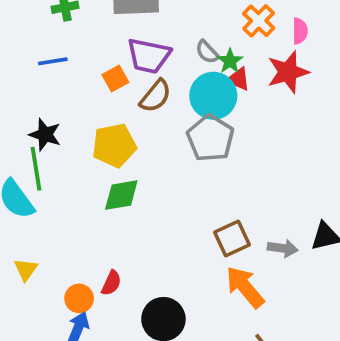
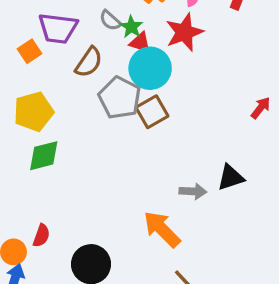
brown semicircle: (155, 96) -> (89, 62), moved
cyan circle: (213, 96) -> (150, 68), moved
brown square: (232, 238) -> (152, 112), moved

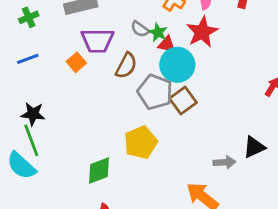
yellow pentagon: (34, 112) -> (141, 142), moved
green diamond: (44, 156) -> (99, 171), moved

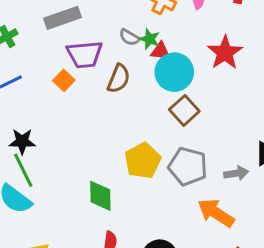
red star: (202, 32) -> (225, 53), moved
gray pentagon: (155, 92) -> (188, 166), moved
green diamond: (99, 171) -> (100, 196), turned -64

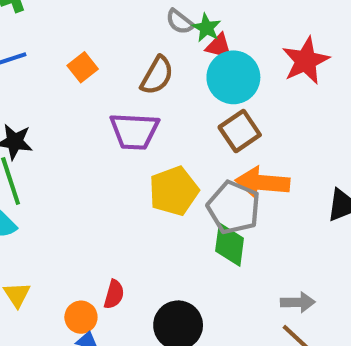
purple trapezoid: (85, 54) -> (134, 131), moved
gray arrow: (236, 173) -> (298, 302), moved
green diamond: (100, 196) -> (230, 245), moved
orange arrow: (216, 213) -> (263, 183), moved, turned -36

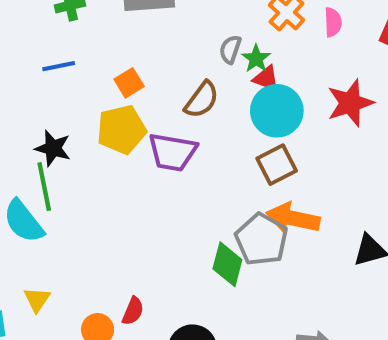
gray semicircle: (180, 22) -> (230, 49), turned 64
yellow pentagon: (174, 191) -> (121, 130), moved
green diamond: (230, 245) -> (227, 264), moved

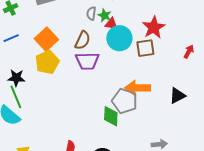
orange square: (129, 83) -> (46, 39), size x1.6
purple trapezoid: (173, 152) -> (87, 61), moved
brown square: (277, 165) -> (145, 48), moved, turned 30

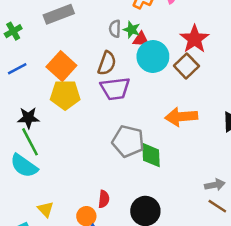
brown square: (145, 48) -> (186, 66), turned -30
yellow pentagon: (47, 62) -> (65, 95), turned 30
gray pentagon: (125, 101) -> (128, 141), moved

